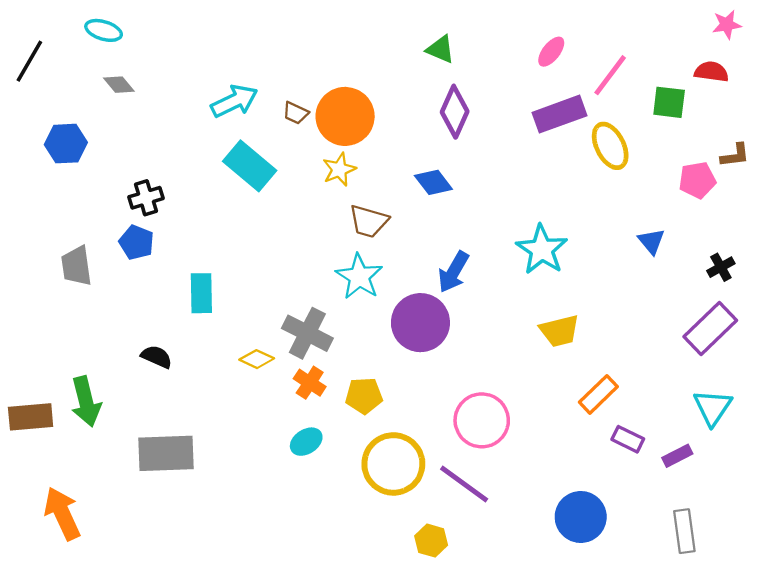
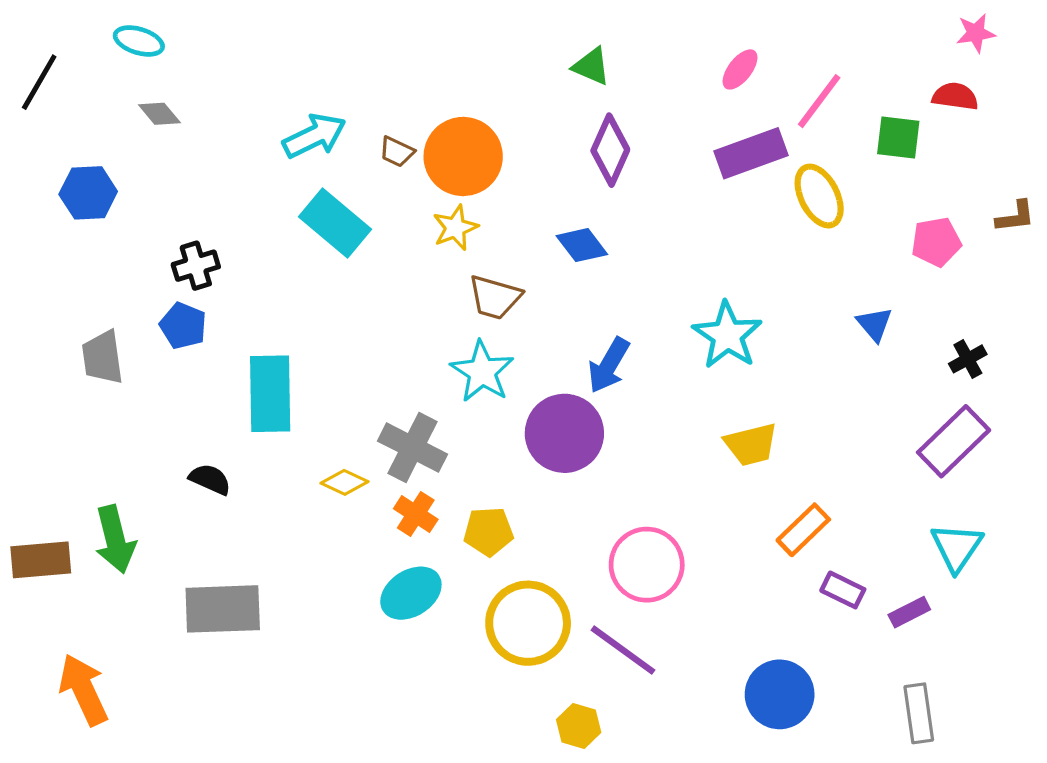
brown L-shape: (735, 155) -> (1015, 217), moved
cyan rectangle: (201, 293) -> (270, 394), size x1.4
cyan ellipse: (306, 442) -> (411, 593), size x1.4

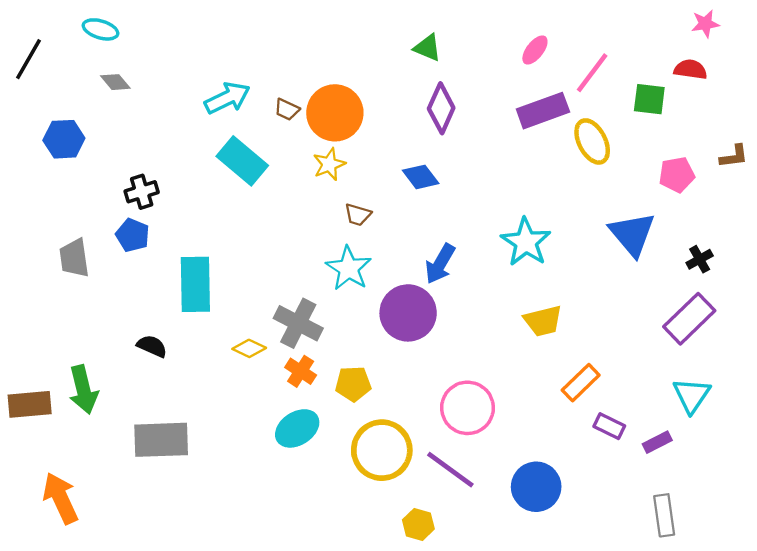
brown trapezoid: (495, 297) -> (358, 215), size x0.7
blue triangle: (874, 324) -> (632, 234), size x1.8
blue circle: (780, 694) -> (536, 487), moved

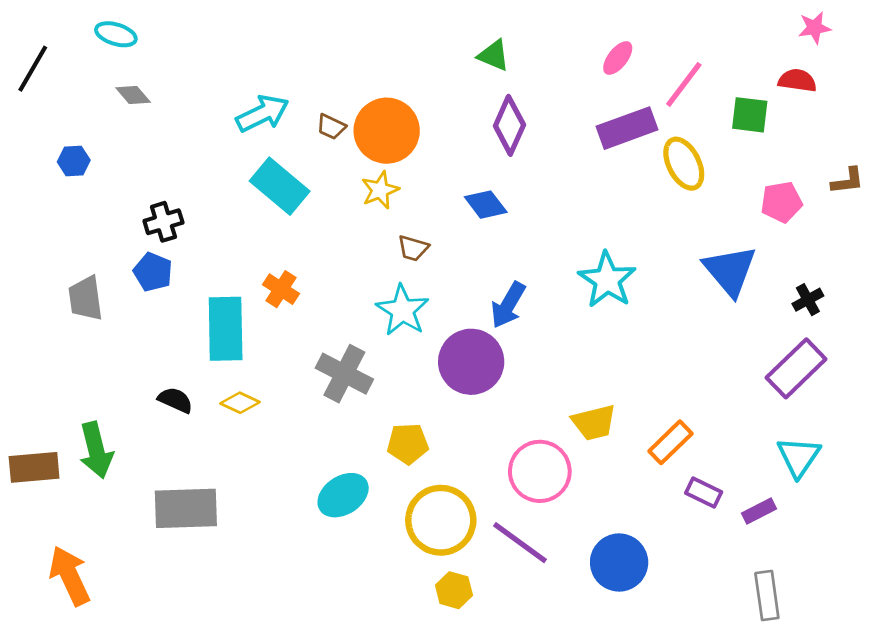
blue hexagon: (64, 139) -> (74, 161), size x0.7
yellow trapezoid: (543, 321) -> (594, 423), moved
yellow diamond: (249, 348) -> (240, 403), moved
orange cross: (301, 371) -> (281, 289), moved
yellow hexagon: (418, 524) -> (454, 590), moved

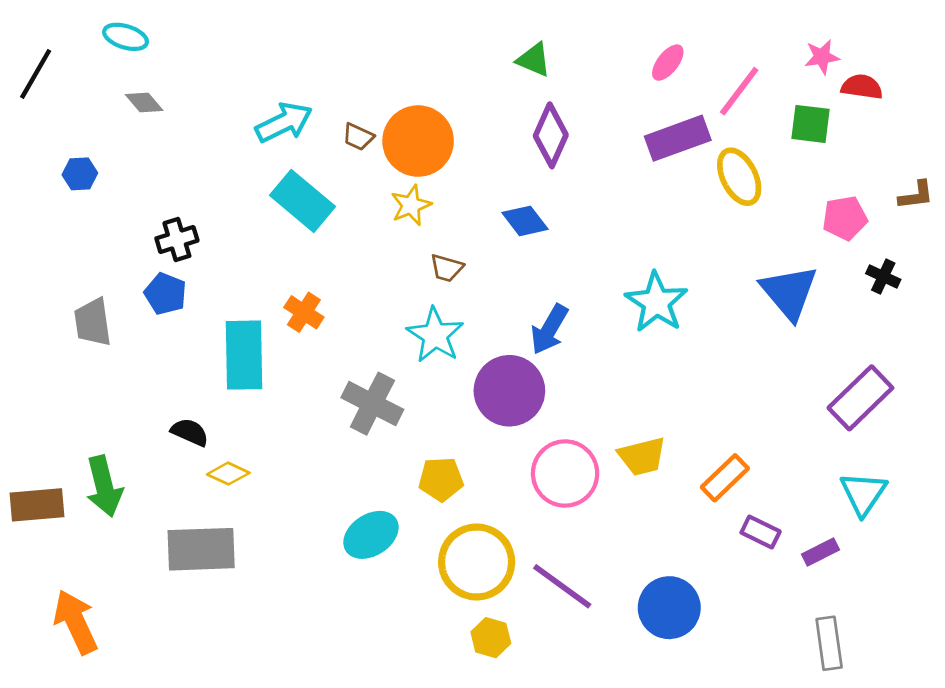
pink star: (815, 28) -> (822, 57), moved
black cross: (808, 300) -> (883, 277), moved, turned -36
yellow diamond: (240, 403) -> (228, 474), moved
pink circle: (540, 471) -> (565, 474), moved

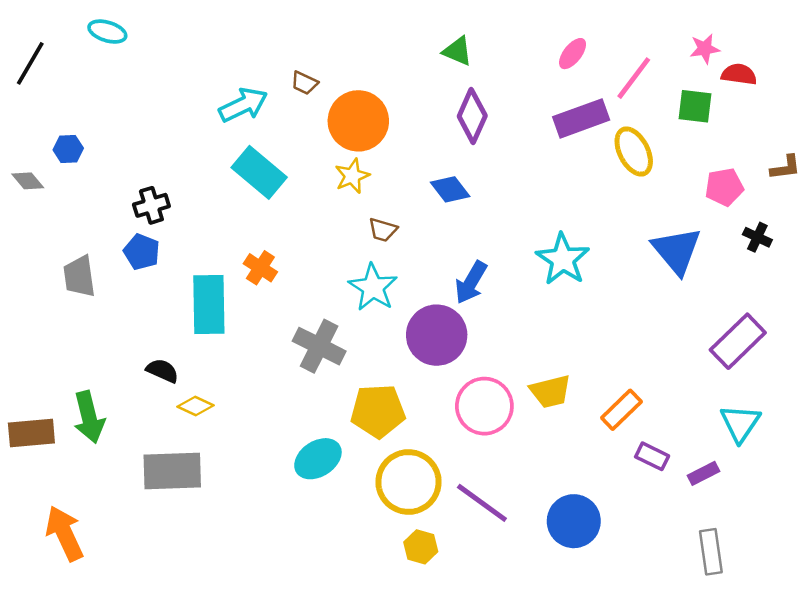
gray diamond: (144, 102) -> (28, 181), moved
brown trapezoid: (358, 137) -> (304, 83), moved
yellow pentagon: (441, 479) -> (378, 411), size x1.4

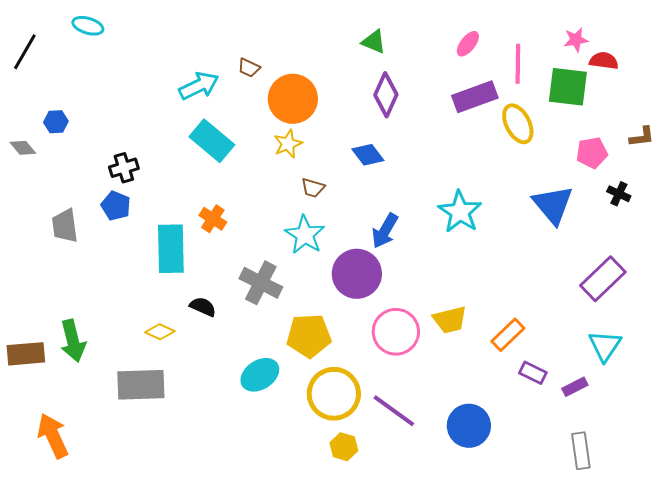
pink line: (634, 78) -> (518, 64), turned -36
green square: (695, 106) -> (568, 87), size x1.4
black semicircle: (162, 371) -> (203, 307), moved

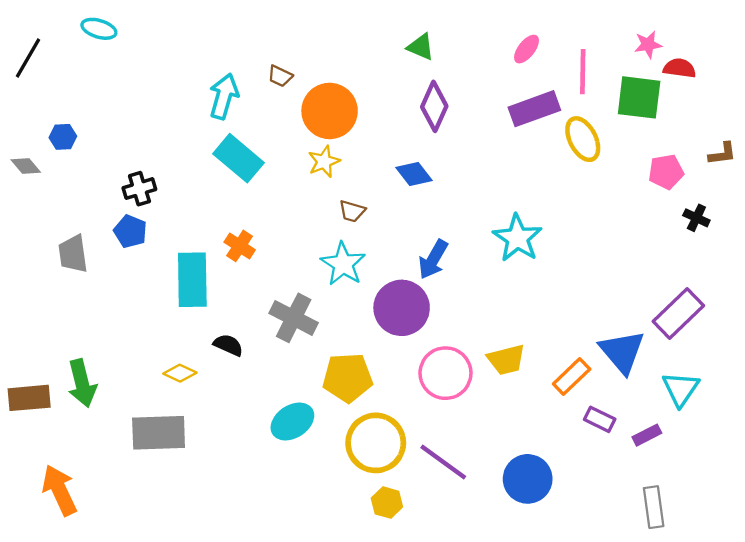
cyan arrow: (199, 86) -> (224, 96), turned -48
blue triangle: (553, 205) -> (622, 352), moved

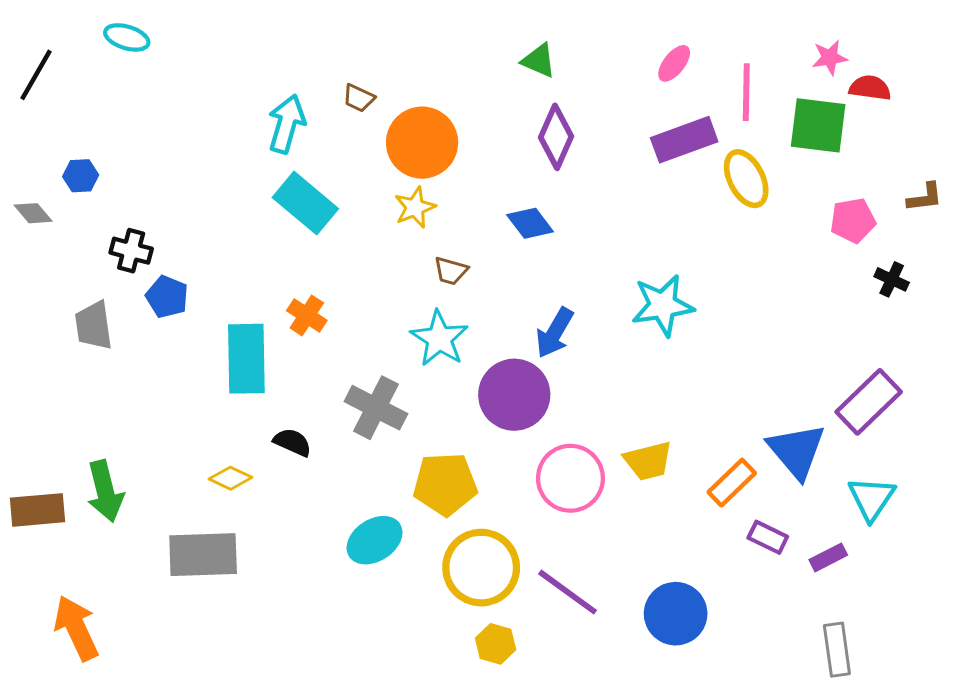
black cross: (139, 189) -> (131, 251), moved, turned 32
cyan star: (518, 238) -> (663, 305), turned 30

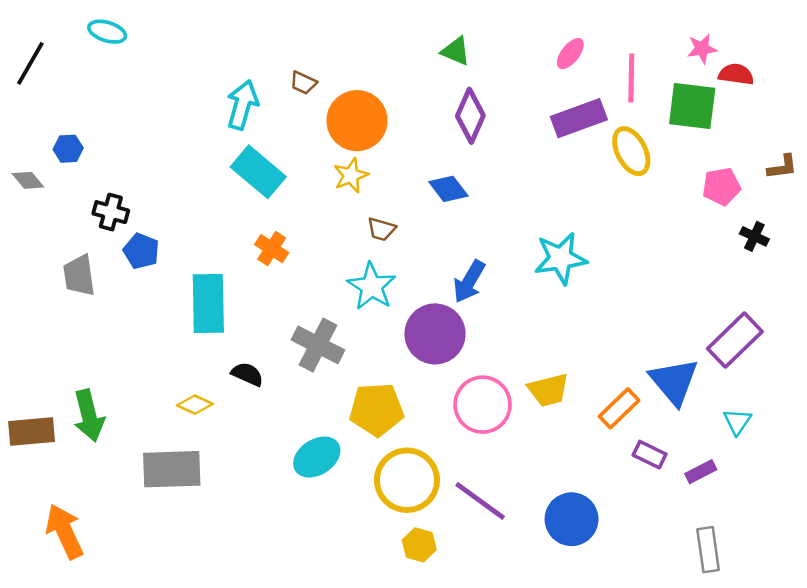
orange cross: (307, 315) -> (272, 249), moved
cyan triangle: (871, 498) -> (737, 422), size x0.7

